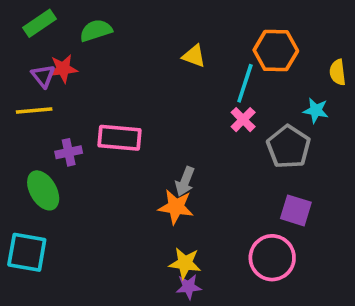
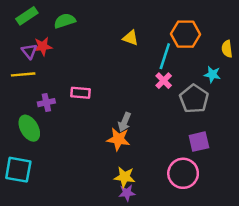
pink rectangle: (120, 138) -> (81, 93), size x0.7
purple square: (296, 210) -> (199, 142), turned -30

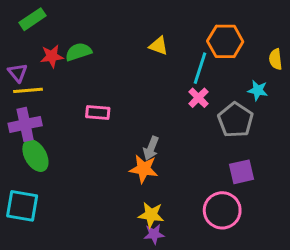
green semicircle: (65, 21) -> (78, 52), moved
purple triangle: (29, 51) -> (18, 73), moved
purple cross: (46, 103) -> (25, 124), moved, size x1.5

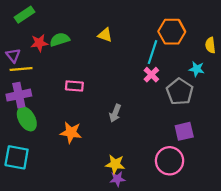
yellow triangle: (158, 46) -> (105, 35), moved
orange star: (144, 169) -> (71, 132), moved

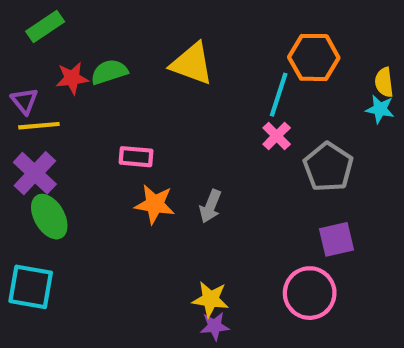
yellow triangle: (105, 35) -> (192, 64), size x1.6
cyan star: (197, 69) -> (380, 109), moved
purple cross: (19, 95) -> (35, 173), turned -35
orange star: (71, 132) -> (155, 204), moved

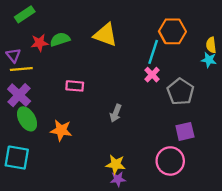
orange star: (155, 204) -> (61, 130), moved

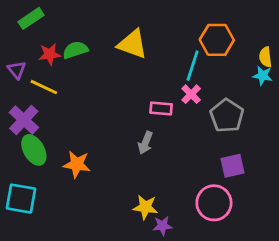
yellow line: (21, 69) -> (44, 87), moved, turned 30
pink rectangle: (75, 86) -> (161, 109), moved
purple star: (118, 179) -> (162, 226), moved

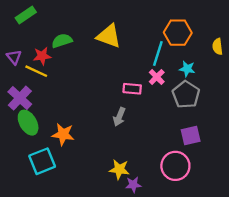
red star: (50, 54) -> (42, 56), moved
cyan star: (263, 76) -> (187, 69), moved
cyan square: (21, 199) -> (42, 161), moved, turned -32

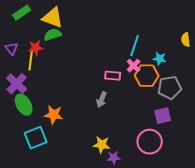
orange hexagon: (178, 33) -> (147, 76), moved
yellow triangle: (109, 36) -> (53, 18), moved
yellow line: (36, 71) -> (31, 61), turned 72
gray pentagon: (186, 95) -> (170, 88), moved, turned 30

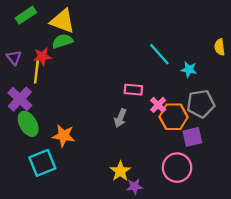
cyan line: (135, 46) -> (159, 54), turned -60
pink cross: (134, 66) -> (158, 105), moved
orange hexagon: (147, 76) -> (174, 117), moved
yellow star: (102, 145) -> (120, 171), turned 30

